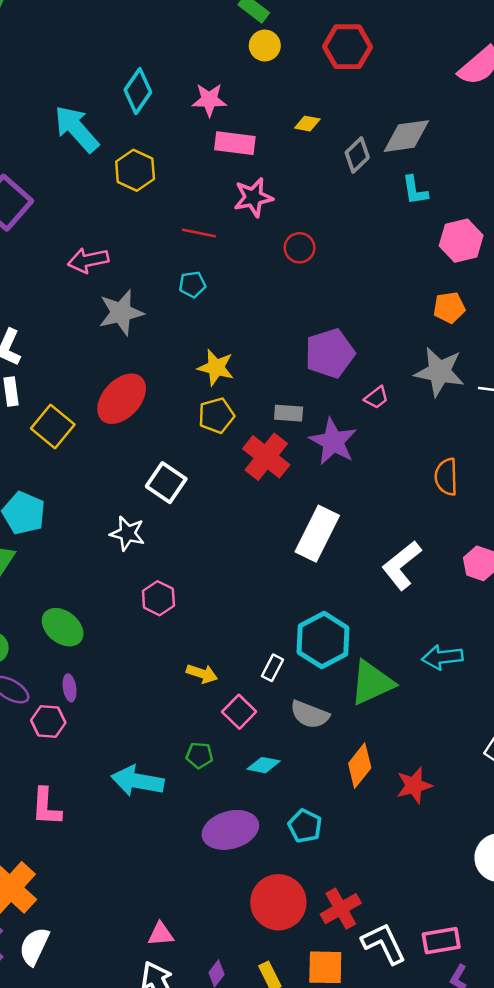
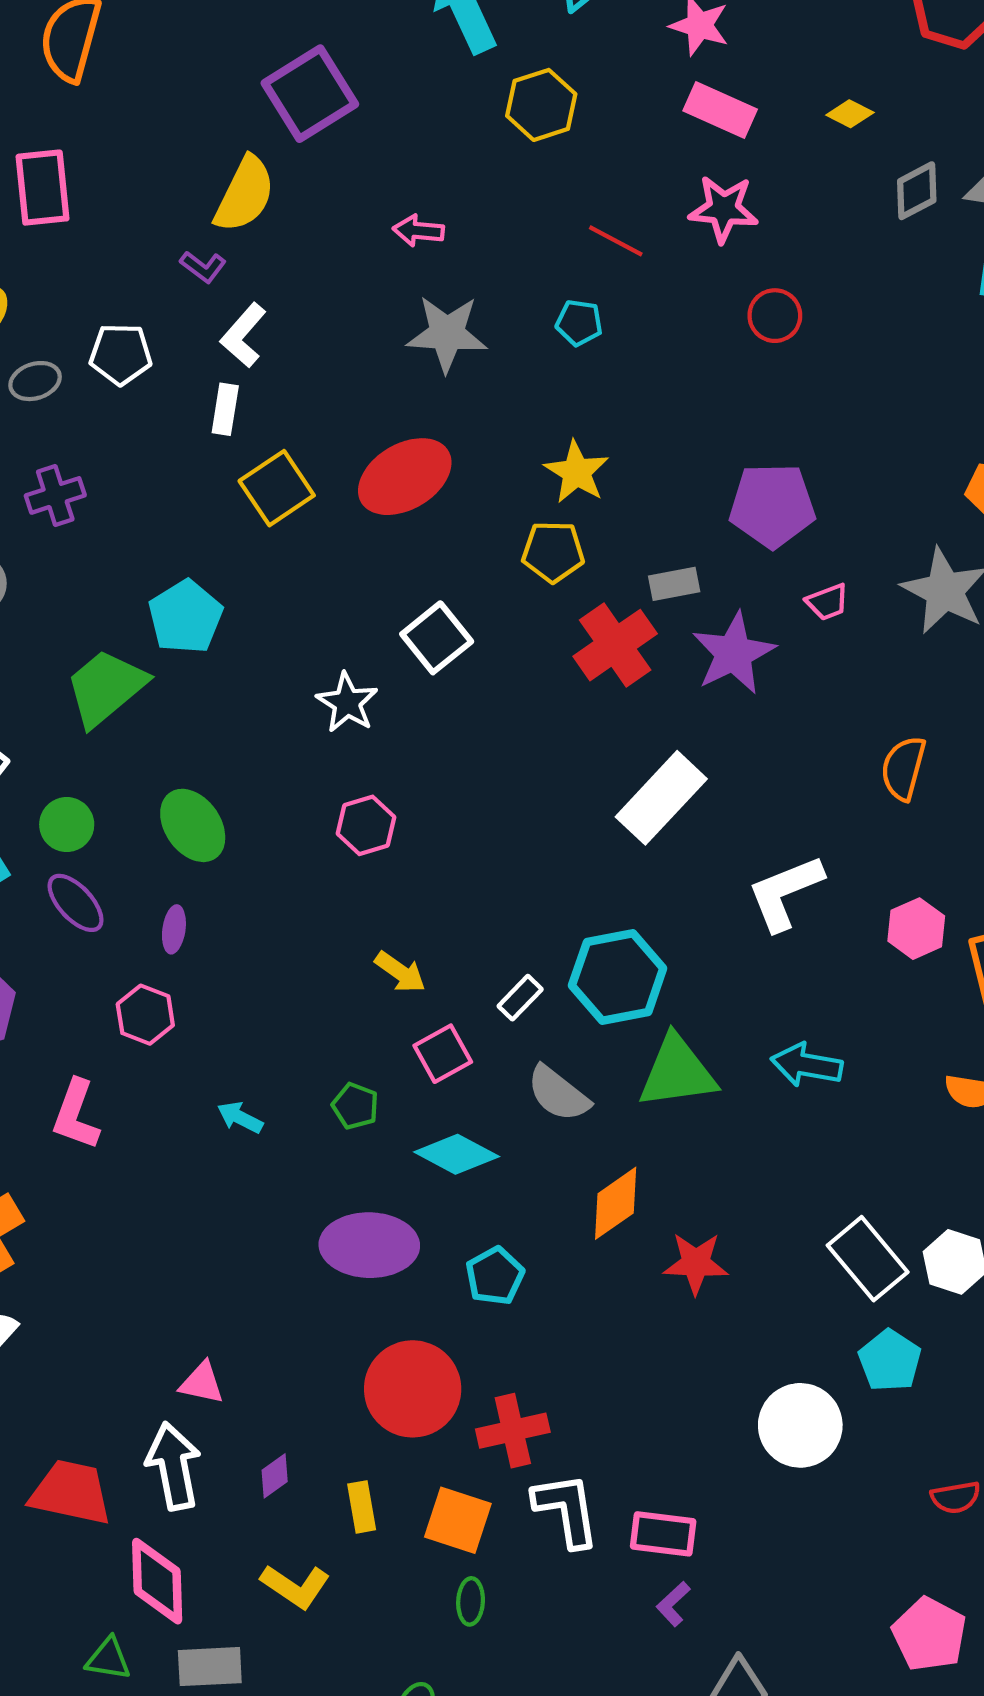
pink arrow: (88, 260) -> (418, 231), size x0.7
gray rectangle: (289, 413) -> (674, 584), turned -32
pink hexagon: (48, 722) -> (145, 1015), moved
cyan diamond: (264, 765) -> (457, 1154), size x1.4
cyan arrow: (138, 781) -> (240, 1117), size x0.5

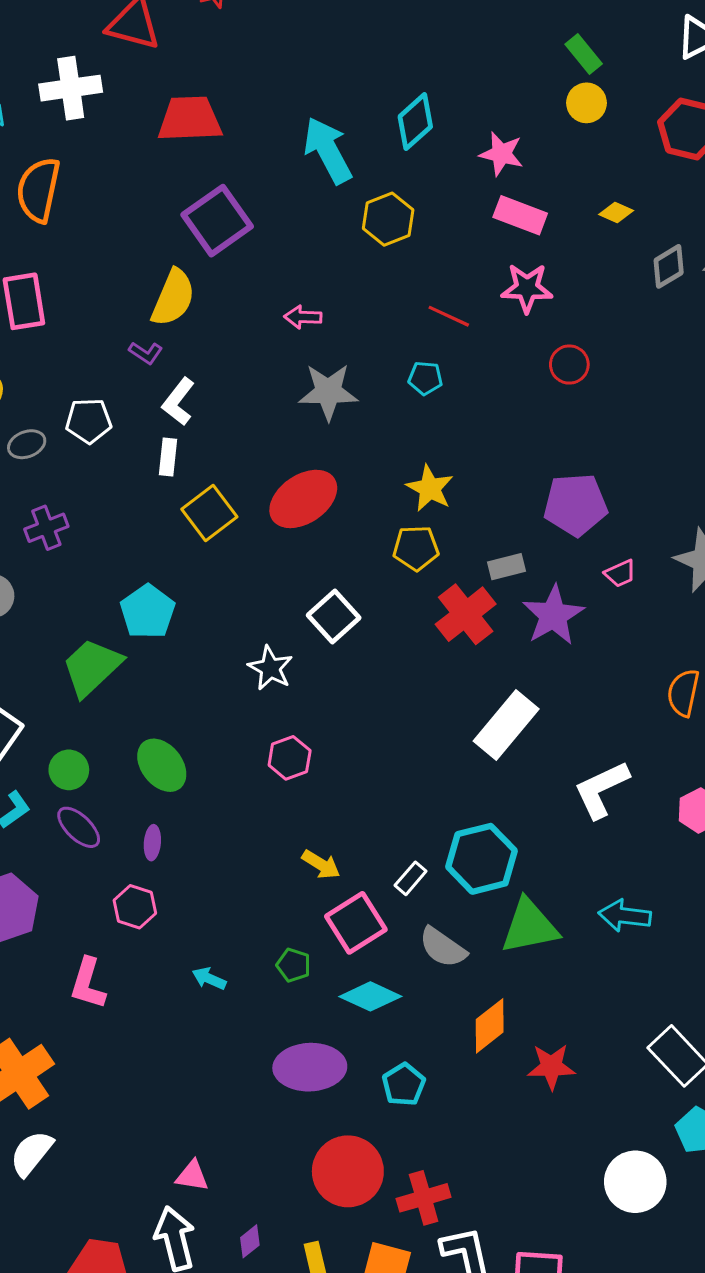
pink square: (443, 1054) -> (356, 923), size x1.4

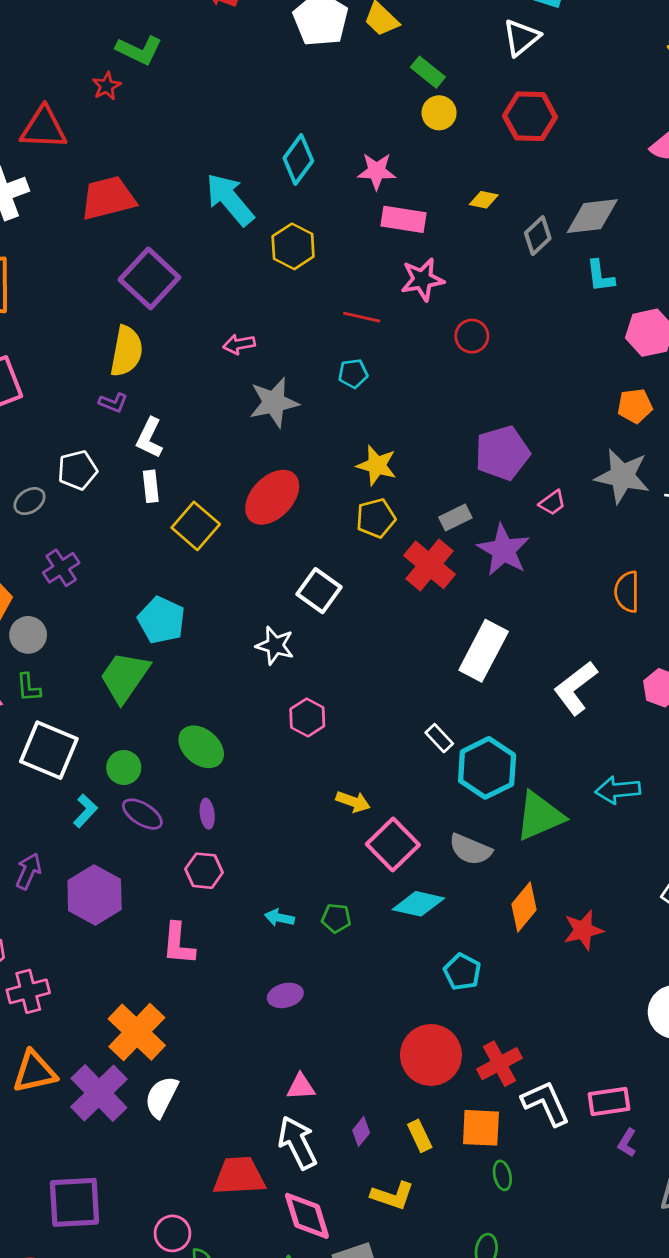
white rectangle: (411, 878) -> (439, 738), moved, turned -72
green pentagon: (294, 965) -> (336, 918), moved
purple ellipse: (310, 1067) -> (285, 995), moved, size x0.6

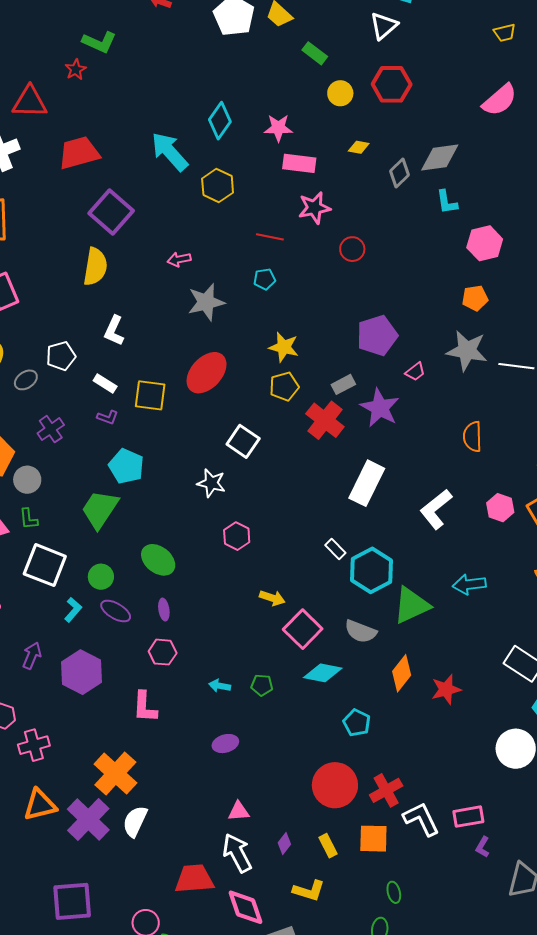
yellow circle: (439, 113) -> (340, 93), moved
purple L-shape: (113, 403) -> (108, 417), moved
white rectangle: (151, 486) -> (105, 383), moved, turned -50
yellow square: (196, 526) -> (150, 395), turned -32
green ellipse: (502, 1175) -> (394, 892), moved

